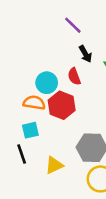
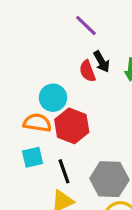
red semicircle: (74, 76) -> (87, 71), moved
black line: (22, 154) -> (64, 171), moved

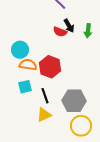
red semicircle: (87, 71) -> (60, 32), turned -48
cyan circle: (53, 98) -> (20, 50), moved

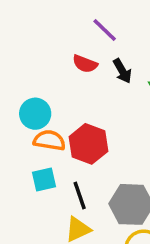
red semicircle: (60, 32) -> (85, 64), moved

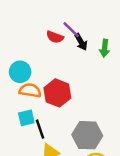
purple line: (105, 30) -> (71, 30), moved
black line: (80, 195) -> (40, 129), moved

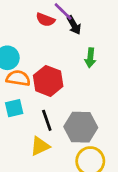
green arrow: (105, 48) -> (90, 58), moved
black line: (40, 129) -> (47, 120), moved

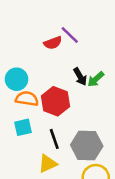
red semicircle: (45, 20) -> (53, 43), turned -42
black arrow: (74, 25) -> (80, 77), moved
green arrow: (90, 58) -> (96, 79), turned 42

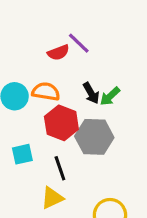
orange semicircle: (27, 99) -> (46, 92), moved
gray hexagon: (87, 145) -> (94, 137), moved

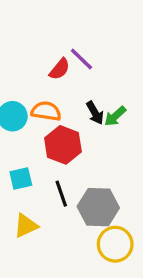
red semicircle: (58, 52) -> (60, 69), turned -30
gray hexagon: (94, 137) -> (98, 207), moved
yellow triangle: (52, 198) -> (26, 226), moved

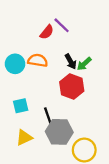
red hexagon: (63, 145) -> (72, 87), moved
gray hexagon: (98, 207) -> (59, 132), moved

